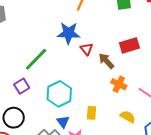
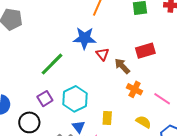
purple square: (22, 86) -> (45, 99), moved

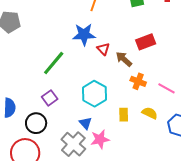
cyan hexagon: (75, 99) -> (94, 94), moved
yellow rectangle: (107, 118) -> (124, 115), moved

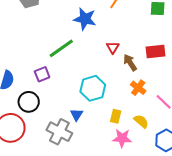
blue star: (84, 35) -> (85, 19), moved
purple square: (50, 98) -> (42, 74), moved
pink star: (100, 139) -> (122, 138), moved
gray cross: (73, 144) -> (59, 132), turned -30

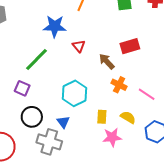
red triangle: (113, 47) -> (79, 46), moved
purple square: (42, 74) -> (22, 88), turned -35
black circle: (29, 102) -> (32, 117), moved

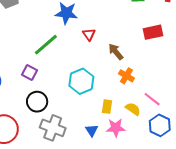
red rectangle: (130, 46) -> (153, 32), moved
pink line: (147, 94) -> (152, 99), moved
blue triangle: (63, 122) -> (92, 130), moved

